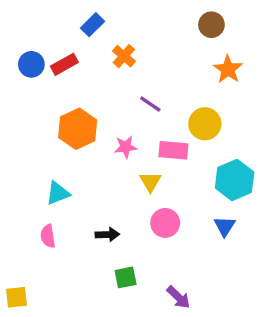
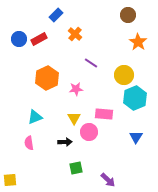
pink rectangle: (173, 150) -> (104, 114), moved
cyan hexagon: (235, 180) -> (135, 98), moved
yellow triangle: (150, 182) -> (74, 118), moved
pink circle: (165, 223) -> (89, 132), moved

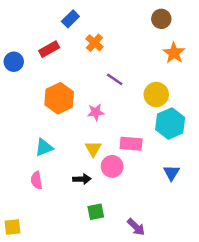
blue circle: (19, 39) -> (14, 62), moved

